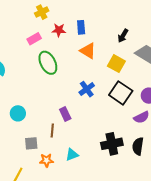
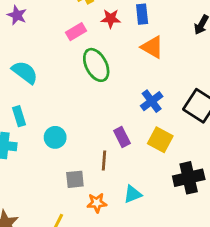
yellow square: (116, 64) -> (160, 140), moved

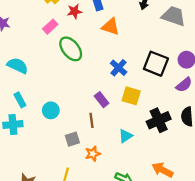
cyan triangle: (133, 194) -> (125, 136), moved

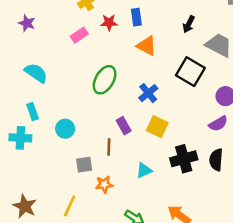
green ellipse: (71, 49) -> (105, 80), moved, turned 60
black square: (156, 64) -> (190, 72), moved

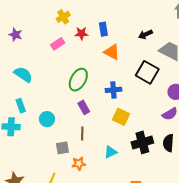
black arrow: (189, 24) -> (146, 34), turned 40
blue cross: (148, 93) -> (113, 90), turned 35
purple rectangle: (124, 126) -> (84, 107), moved

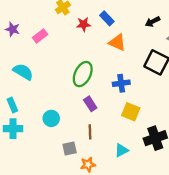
blue rectangle: (103, 29) -> (107, 18), turned -32
pink rectangle: (58, 44) -> (40, 36), moved
cyan rectangle: (21, 106) -> (12, 105), moved

